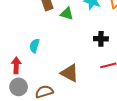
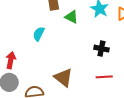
cyan semicircle: (34, 46) -> (39, 34), moved

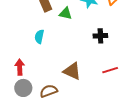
red line: (104, 77) -> (110, 70), moved

